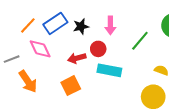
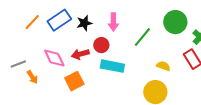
pink diamond: (40, 49) -> (54, 58), moved
gray line: (12, 59) -> (18, 64), moved
orange arrow: (28, 81) -> (32, 77), size x0.6

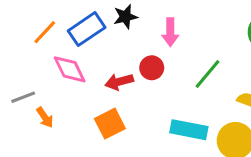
black star: (84, 23) -> (125, 17), moved
green line: (142, 37) -> (207, 74), moved
pink diamond: (54, 58) -> (70, 69), moved
cyan rectangle: (112, 66) -> (189, 130), moved

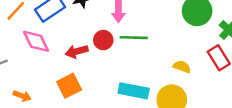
green line: (207, 74) -> (134, 38), moved, turned 52
orange arrow: (45, 117) -> (22, 96), moved, turned -36

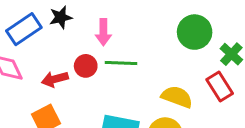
yellow semicircle: (182, 67) -> (177, 97), size x1.5

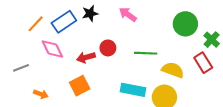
pink arrow: (103, 32) -> (128, 14), moved, turned 126
green line: (121, 63) -> (146, 53), moved

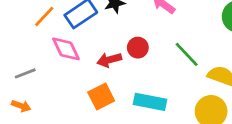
green line: (146, 53) -> (187, 54), turned 45
cyan rectangle: (133, 90) -> (150, 102), moved
orange arrow: (41, 94) -> (21, 106), moved

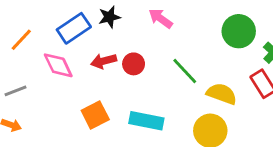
orange line: (44, 16) -> (21, 40), moved
red arrow: (109, 60) -> (104, 61), moved

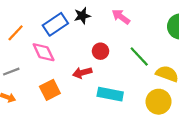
red arrow: (104, 61) -> (82, 73), moved
orange square: (95, 115) -> (50, 90), moved

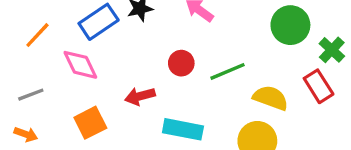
red circle: (100, 51) -> (181, 63), moved
green line: (139, 57) -> (228, 71), turned -70

